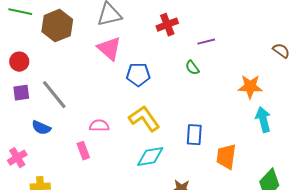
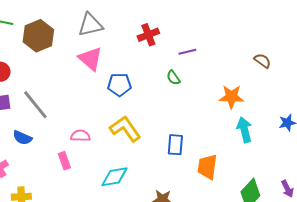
cyan diamond: (150, 157) -> (114, 177), moved

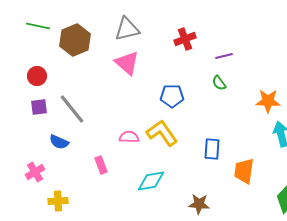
green semicircle: (173, 78) -> (219, 83), moved
blue pentagon: (119, 85) -> (172, 96), moved
pink semicircle: (80, 136) -> (129, 137), moved

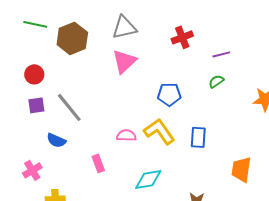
pink triangle: (127, 63) -> (124, 61), turned 36
green semicircle: (219, 83) -> (216, 81), turned 91
blue rectangle: (212, 149) -> (198, 137), moved

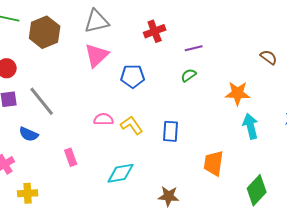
blue pentagon: (169, 94) -> (133, 76), moved
yellow L-shape: (159, 131) -> (132, 125), size x0.7
pink semicircle: (126, 135) -> (104, 119), moved

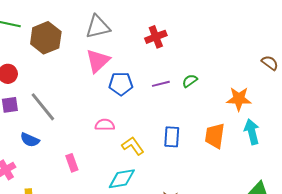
purple line: (194, 48) -> (161, 84), moved
blue pentagon: (133, 76) -> (121, 84), moved
yellow L-shape: (132, 125) -> (133, 146), moved
orange trapezoid: (214, 163) -> (215, 136), moved

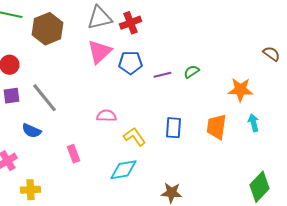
red cross: (156, 37) -> (130, 23), moved
blue pentagon: (121, 84) -> (130, 63), moved
cyan arrow: (252, 132) -> (253, 123), size x0.7

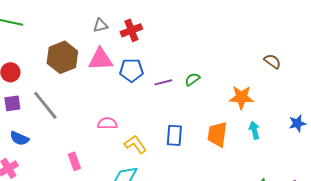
gray triangle: (99, 18) -> (100, 25), size x0.6
brown hexagon: (47, 29) -> (62, 57), moved
pink triangle: (99, 52) -> (100, 59), turned 40
blue semicircle: (31, 131) -> (19, 138), moved

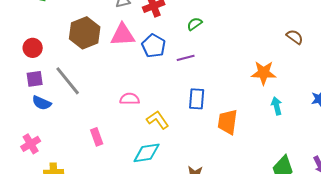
blue pentagon: (131, 70) -> (154, 46), turned 30
green semicircle: (192, 79) -> (195, 24), moved
orange trapezoid: (217, 134) -> (228, 122), moved
blue rectangle: (174, 135) -> (197, 99), moved
blue semicircle: (19, 138) -> (42, 103), moved

